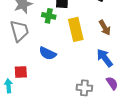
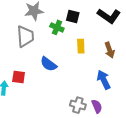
yellow rectangle: (76, 29) -> (81, 46), size x0.6
purple semicircle: (112, 83) -> (97, 106), moved

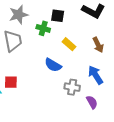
yellow rectangle: (81, 46) -> (69, 44), turned -40
blue semicircle: (49, 64) -> (53, 65), moved
gray cross: (78, 105) -> (72, 87), moved

